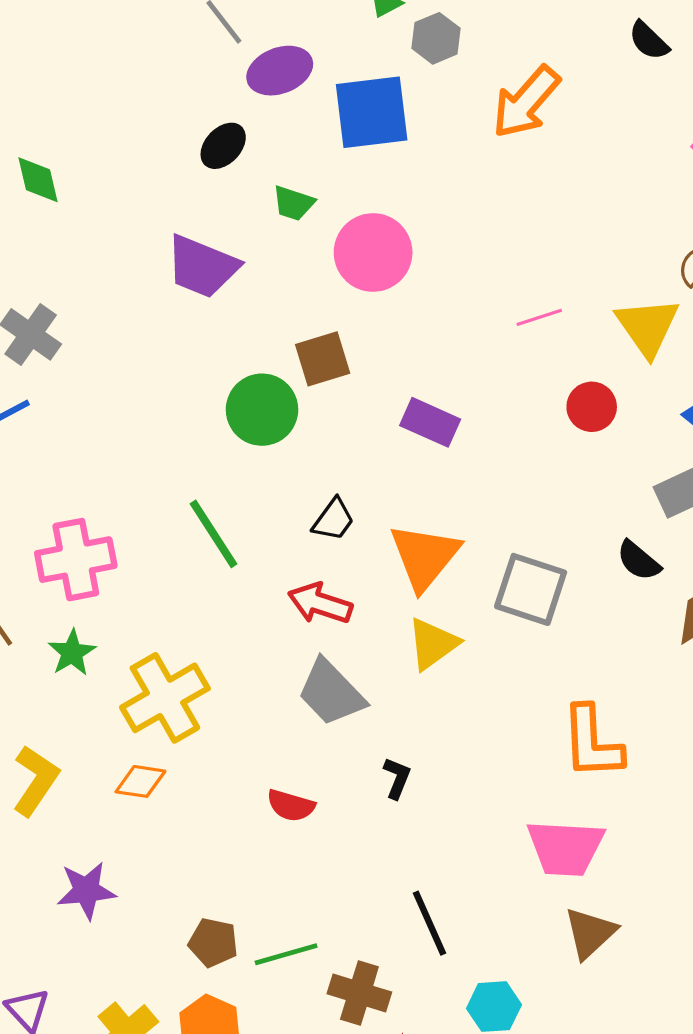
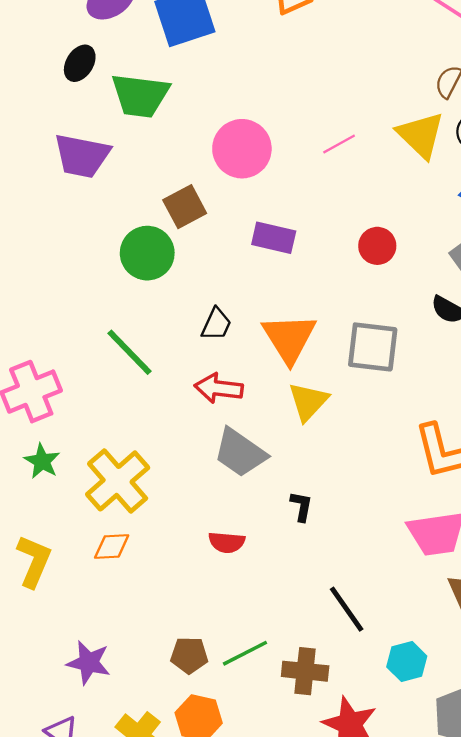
green trapezoid: (293, 203) -> (140, 95), size x1.8
pink circle: (373, 253) -> (242, 149), moved
red circle: (592, 407) -> (377, 246), moved
purple star: (86, 890) -> (89, 663), moved, turned 30

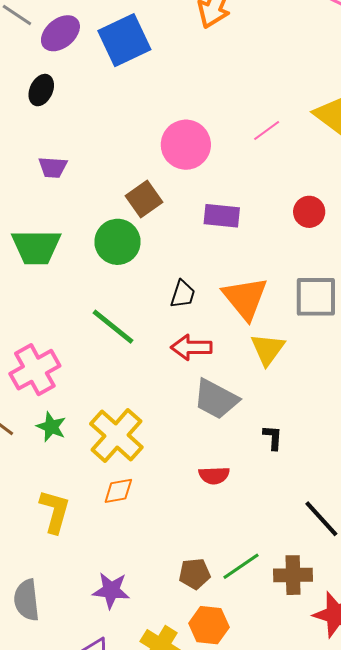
green trapezoid: (140, 95) -> (36, 247), moved
purple trapezoid: (82, 156) -> (53, 167), size x0.6

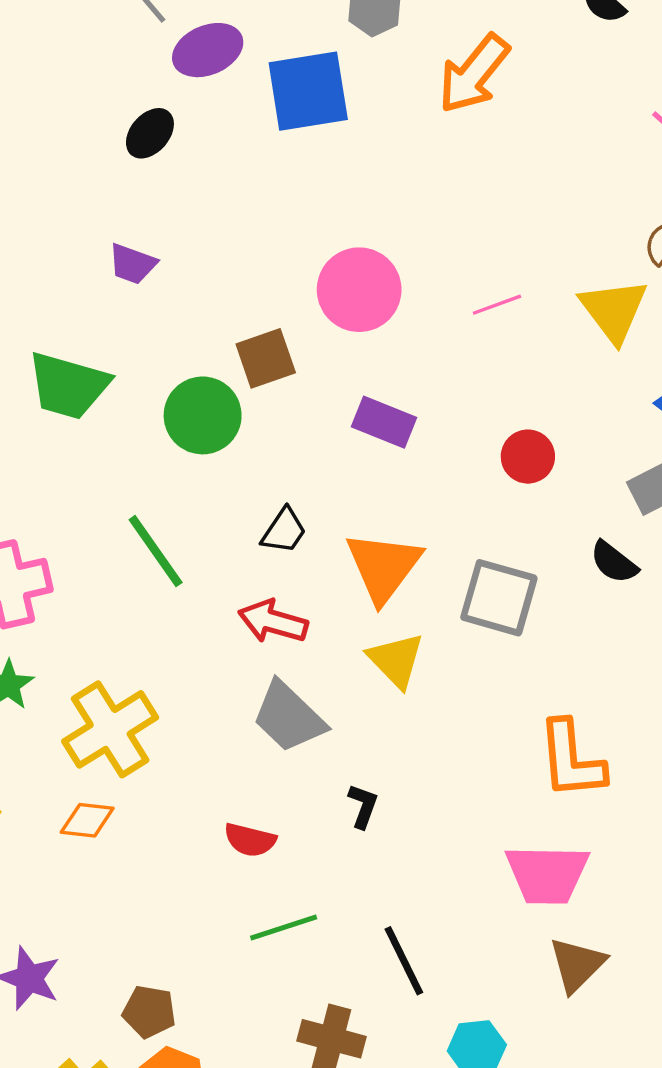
yellow triangle: (268, 349) -> (396, 660), turned -36
green line: (241, 566) -> (284, 927), moved
brown pentagon: (195, 574) -> (149, 1012), moved

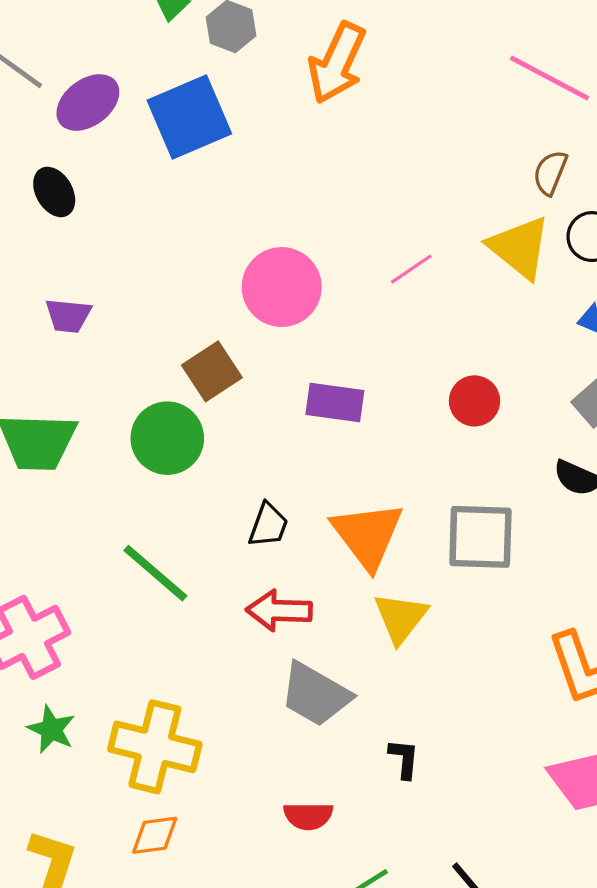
black ellipse: (150, 133) -> (54, 192), turned -57
yellow triangle: (396, 660) -> (401, 618), turned 36
yellow cross: (110, 729) -> (155, 747), turned -30

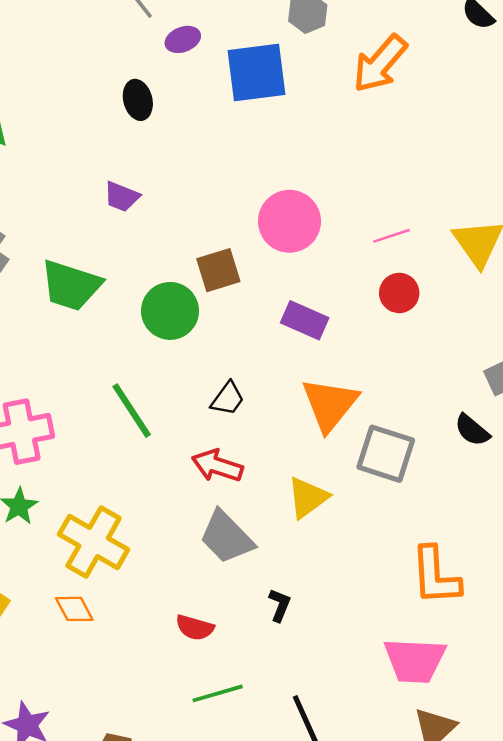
purple ellipse: (88, 102) -> (183, 39), size x0.7
red circle: (475, 401) -> (399, 293), moved
orange triangle: (368, 535) -> (330, 404), moved
orange diamond: (155, 835) -> (74, 609), turned 54

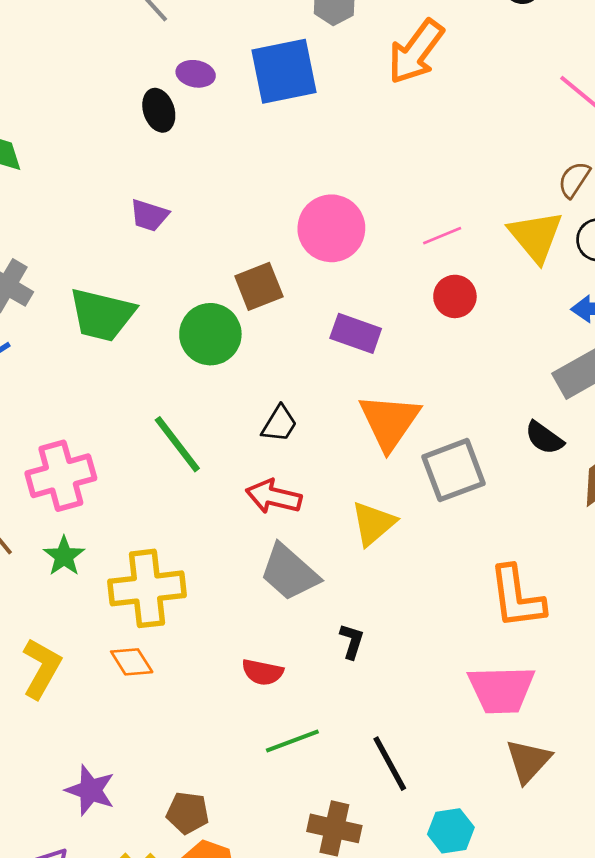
purple ellipse: (183, 39) -> (196, 74), moved, turned 36
gray square: (386, 454) -> (453, 470), turned -34
yellow cross: (94, 542) -> (147, 588), turned -32

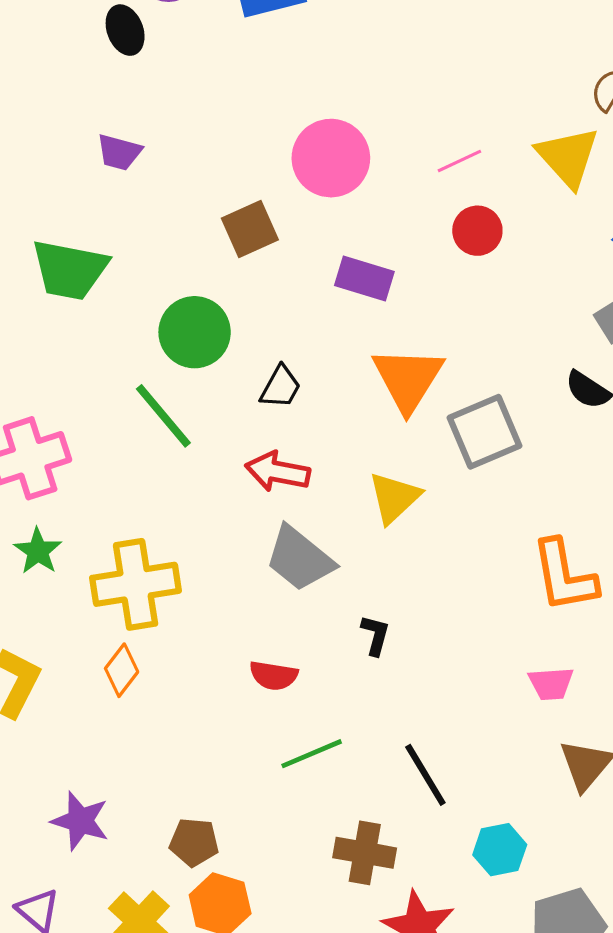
green circle: (210, 334) -> (195, 332), moved
orange diamond: (132, 662) -> (122, 670), turned 72
pink trapezoid: (501, 690) -> (551, 684), size x0.6

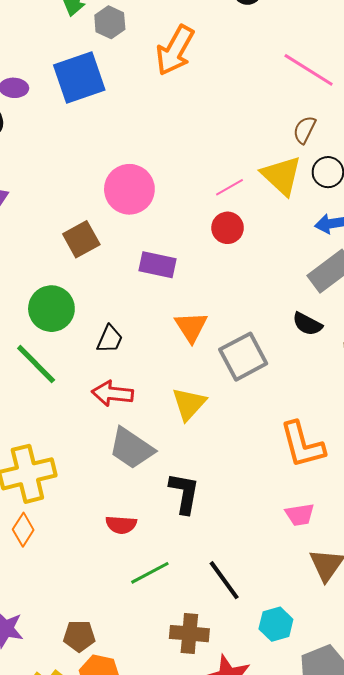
pink line: (459, 161) -> (230, 187), moved
orange triangle: (408, 379) -> (191, 327), size x0.7
black L-shape: (375, 635) -> (184, 493), size x1.6

